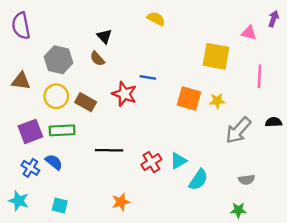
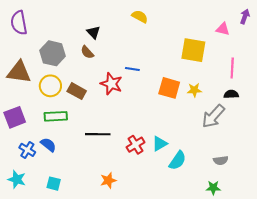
brown triangle: (21, 81) -> (19, 72), size x1.4
black semicircle: (274, 122) -> (231, 94), moved
purple square: (30, 131) -> (15, 117), moved

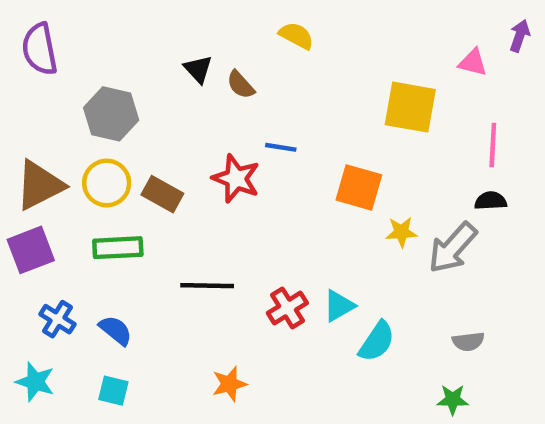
brown semicircle: (87, 52) -> (241, 85), moved
brown triangle: (19, 72) -> (40, 185), moved, turned -35
yellow star: (194, 90) -> (401, 232), moved
blue semicircle: (48, 145) -> (116, 330), moved

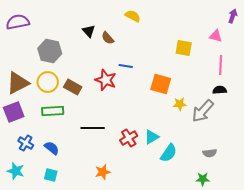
purple semicircle: (40, 49) -> (18, 22), turned 90
pink triangle: (473, 62) -> (216, 36), moved
yellow square: (410, 107) -> (184, 48), size x0.7

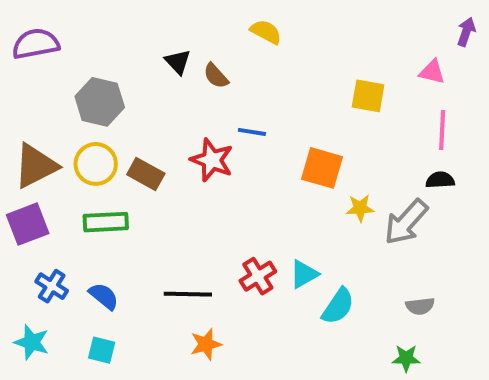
black line: (93, 128) -> (188, 294), moved

